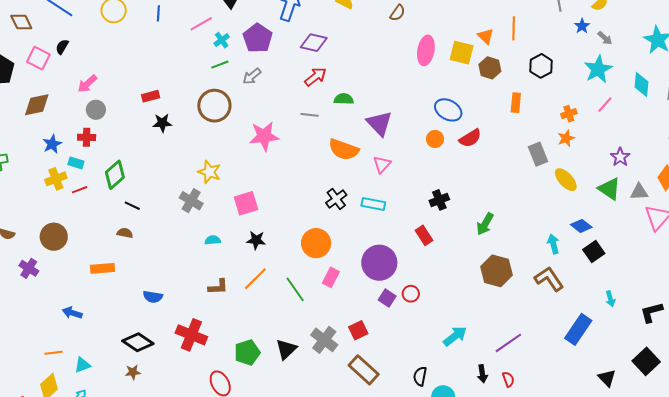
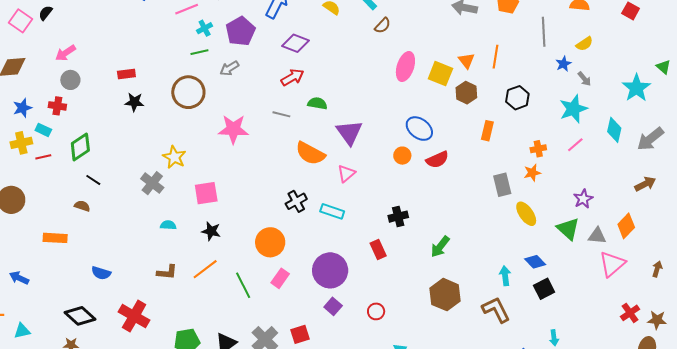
red circle: (411, 294) -> (376, 311), moved

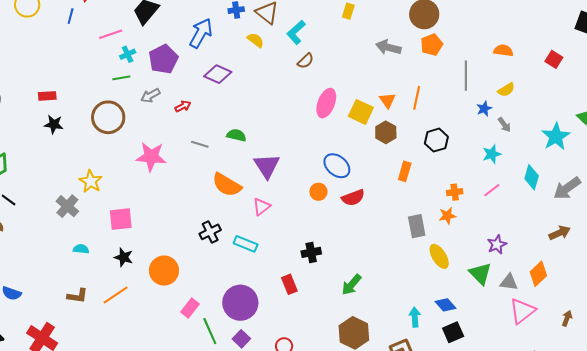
red arrow: (292, 77) -> (183, 106), moved, size x0.7
cyan star: (573, 109) -> (492, 154), size x0.7
orange circle: (270, 242) -> (164, 271), moved
green line: (243, 285) -> (210, 331), moved

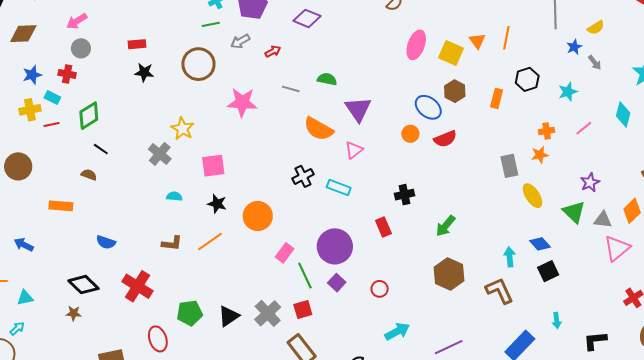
brown hexagon: (386, 132) -> (455, 91), moved
cyan star: (492, 154) -> (568, 92), moved
orange rectangle: (405, 171) -> (497, 98), moved

